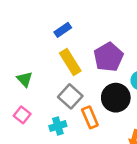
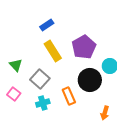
gray square: (70, 96) -> (40, 79), moved

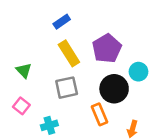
gray square: (40, 79) -> (67, 88), moved, turned 36
orange rectangle: (69, 96) -> (99, 114), moved
cyan cross: (43, 103) -> (49, 125), moved

